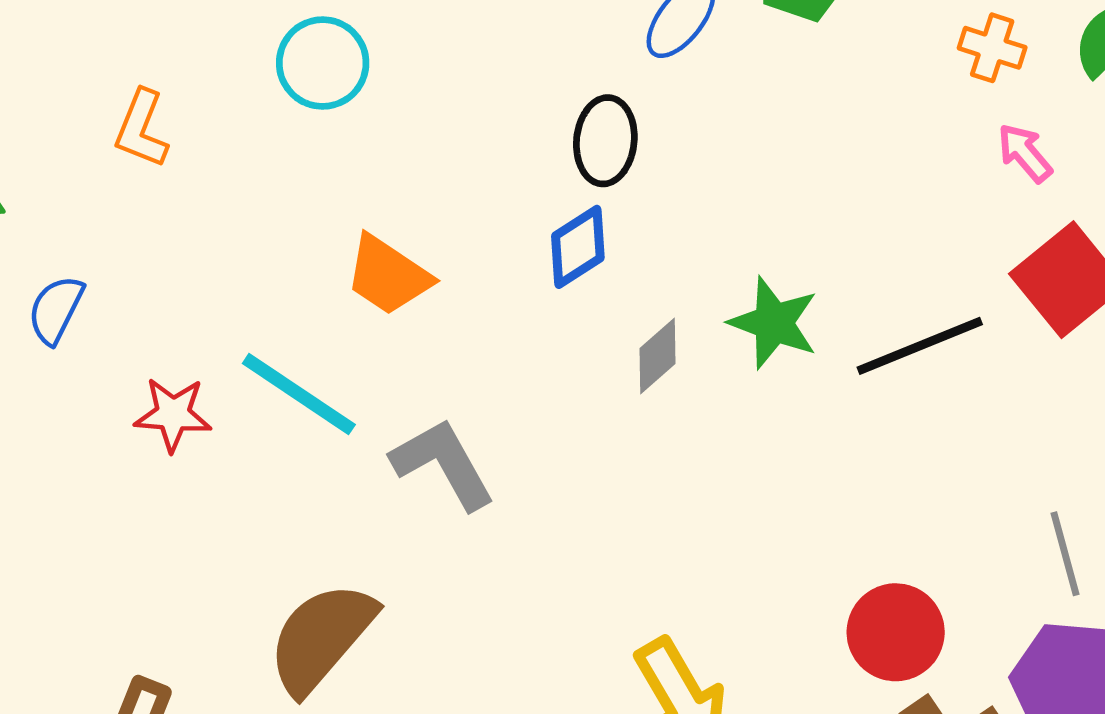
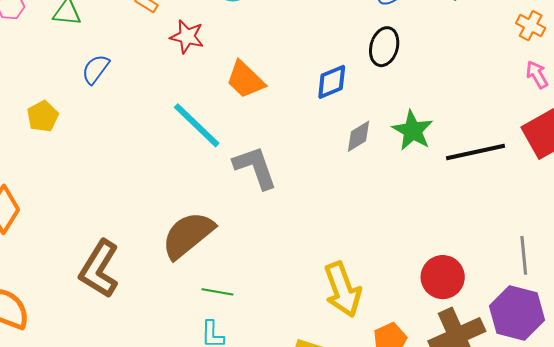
black ellipse: (605, 141) -> (384, 47), moved
red star: (173, 414) -> (187, 37), moved

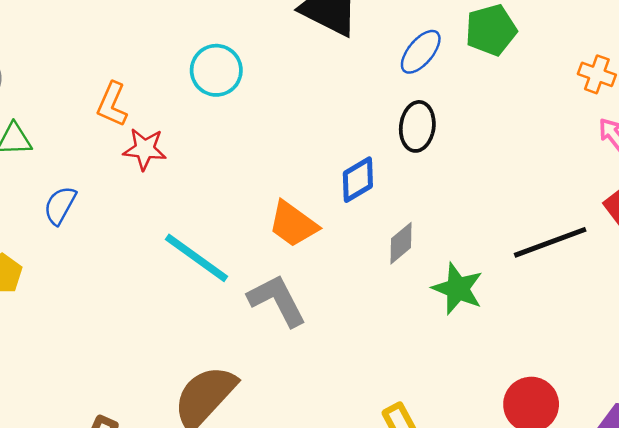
red star: (187, 37) -> (145, 149), moved
orange trapezoid: (245, 80) -> (293, 224), moved
green star: (413, 131) -> (458, 289), moved

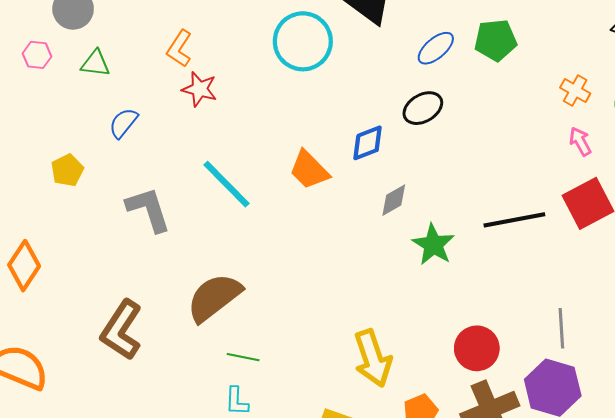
cyan circle: (216, 70) -> (303, 41), moved, size x1.4
black ellipse: (417, 126) -> (423, 108), turned 42
gray L-shape: (277, 300) -> (148, 209), moved

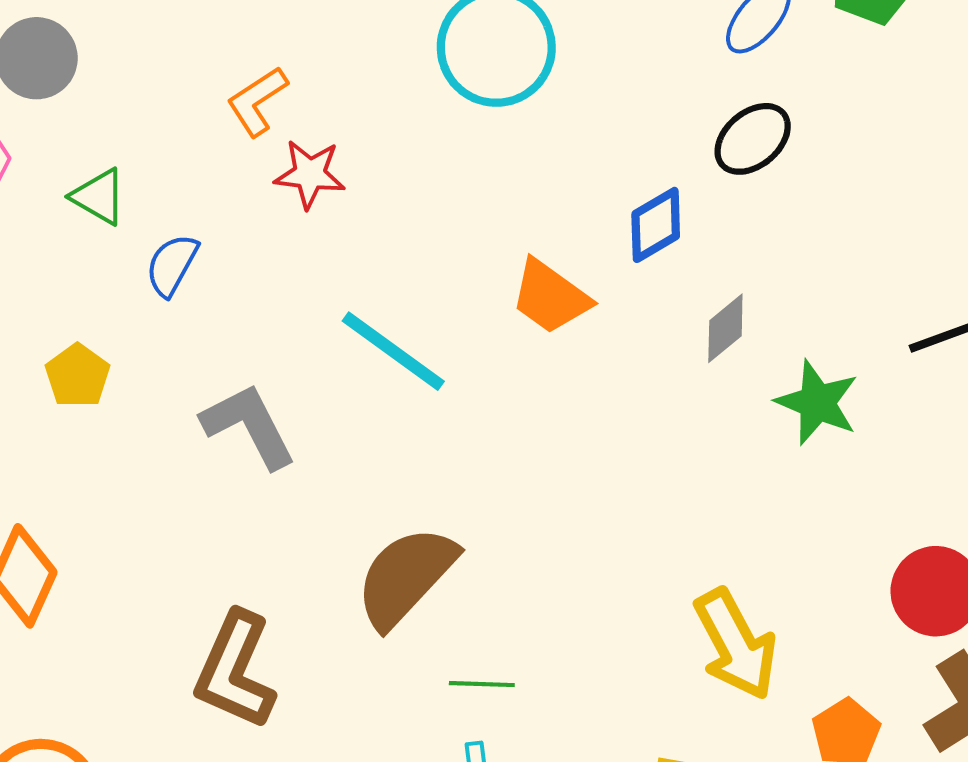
orange L-shape: (179, 48) -> (257, 101), turned 33
green triangle: (95, 63) -> (99, 197), moved, turned 32

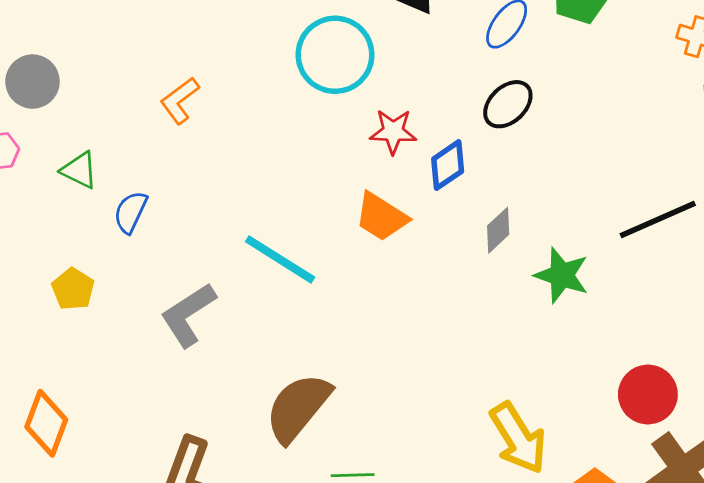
red star: (310, 174) -> (393, 132), moved
gray L-shape: (249, 426) -> (188, 315), turned -92

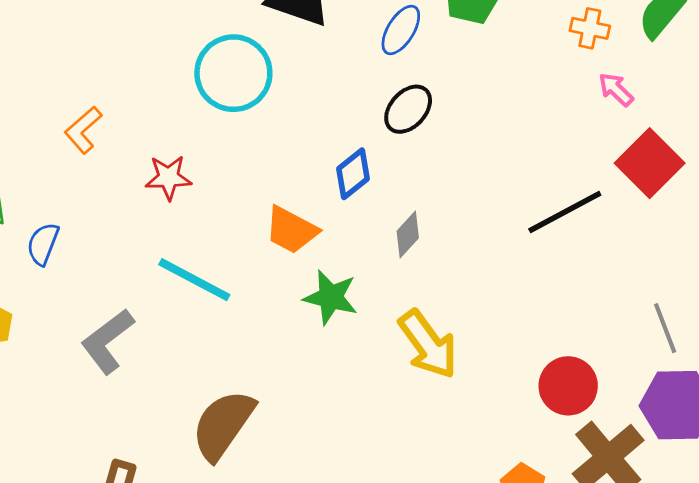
red star: (393, 132) -> (168, 178), moved
green star: (562, 275) -> (331, 297), moved
yellow arrow: (518, 438) -> (428, 344), moved

